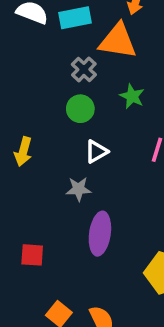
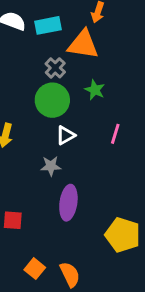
green circle: (80, 109) -> (52, 100), size x1.5

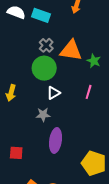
cyan rectangle: (48, 25) -> (41, 15), turned 30
orange triangle: (83, 44) -> (71, 51), moved
green star: (95, 90) -> (94, 61), moved

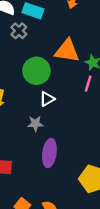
gray cross: (46, 45) -> (19, 31), moved
pink line: (89, 92) -> (88, 84), moved

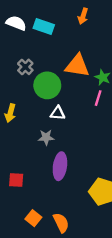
gray cross: (19, 31) -> (25, 67), moved
white triangle: (47, 99) -> (58, 113), turned 35

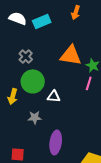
cyan rectangle: (44, 27) -> (42, 21), turned -42
green circle: (47, 85) -> (33, 81), moved
gray star: (46, 137) -> (35, 117), moved

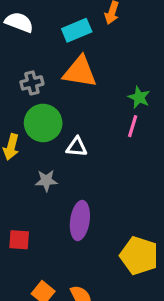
cyan rectangle: (42, 21) -> (77, 30), moved
orange triangle: (71, 55) -> (80, 72), moved
gray cross: (26, 56) -> (32, 83), turned 32

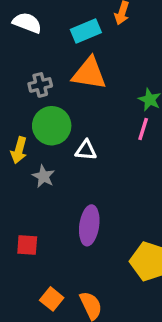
gray star: (46, 181) -> (43, 176), moved, turned 30

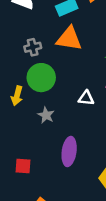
white triangle: (86, 150) -> (86, 98), moved
gray star: (43, 176) -> (46, 115), moved

